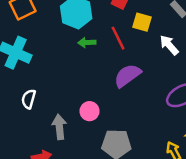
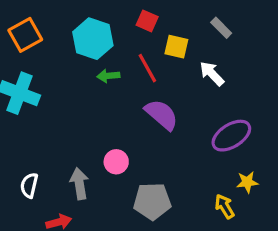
purple semicircle: (127, 76) -> (162, 115), turned 80
white semicircle: (29, 99) -> (29, 185), moved

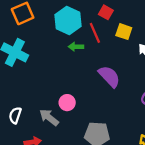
red line: (147, 68) -> (95, 33), moved
pink circle: (116, 162) -> (67, 103), moved
gray arrow: (79, 184) -> (49, 117), turned -48

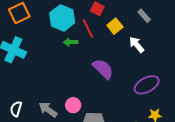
yellow square: (124, 32) -> (115, 26), turned 35
pink circle: (67, 103) -> (73, 105), moved

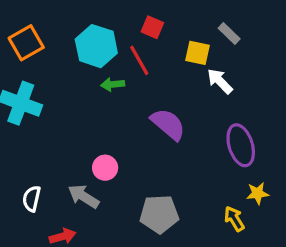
yellow square: (115, 26) -> (197, 53), moved, turned -35
purple ellipse: (147, 85) -> (241, 145), turned -75
pink circle: (73, 105) -> (105, 168), moved

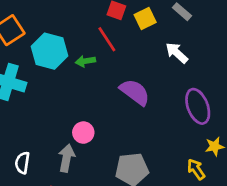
cyan hexagon: (96, 46) -> (49, 51), moved
yellow square: (197, 53) -> (145, 18), moved, turned -35
gray arrow: (84, 196) -> (67, 158), turned 72

